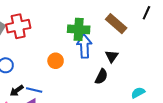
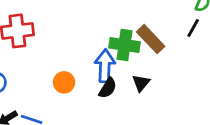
green cross: (79, 29) -> (124, 45), moved
black semicircle: (101, 77) -> (108, 88), moved

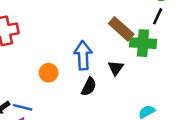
green cross: (124, 45) -> (143, 43), moved
black semicircle: (108, 88) -> (89, 87), moved

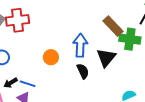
black triangle: (116, 68) -> (106, 58), size x1.5
black semicircle: (89, 87) -> (83, 71), turned -56

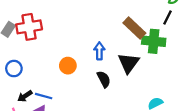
blue arrow: (80, 45) -> (99, 51), size x0.7

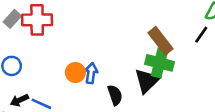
green cross: (154, 41) -> (160, 63), moved
blue arrow: (99, 51) -> (91, 73), moved

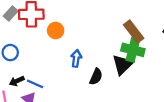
orange circle: (75, 72) -> (56, 30), moved
black semicircle: (115, 95) -> (96, 77), turned 42

